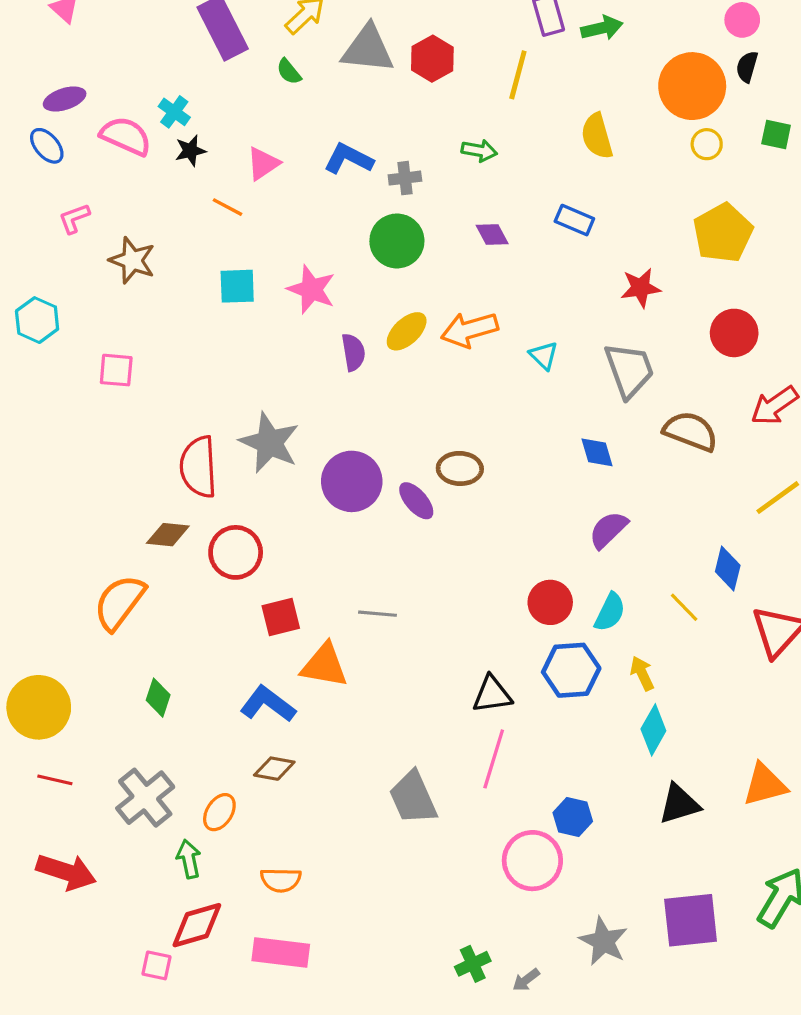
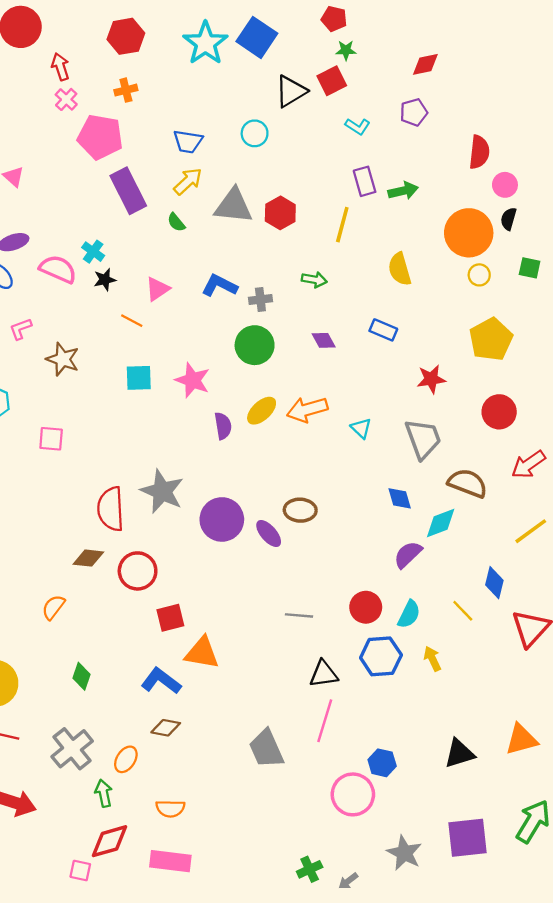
orange semicircle: (119, 602) -> (53, 607), size x0.6
gray line: (378, 614) -> (299, 615), moved
cyan diamond: (653, 730) -> (441, 523), moved, turned 40

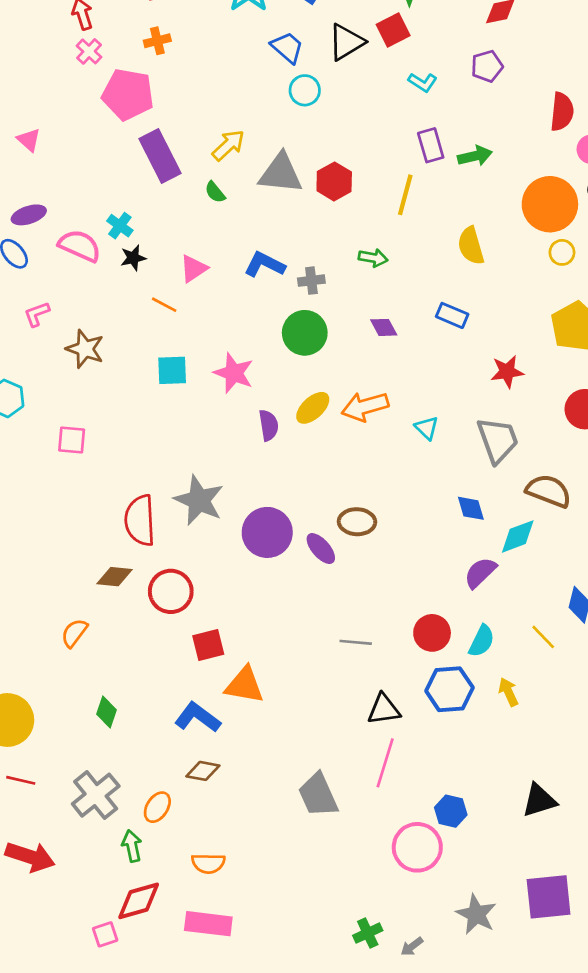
blue trapezoid: (188, 142) -> (287, 47), moved, turned -148
pink square: (80, 870) -> (105, 934), turned -30

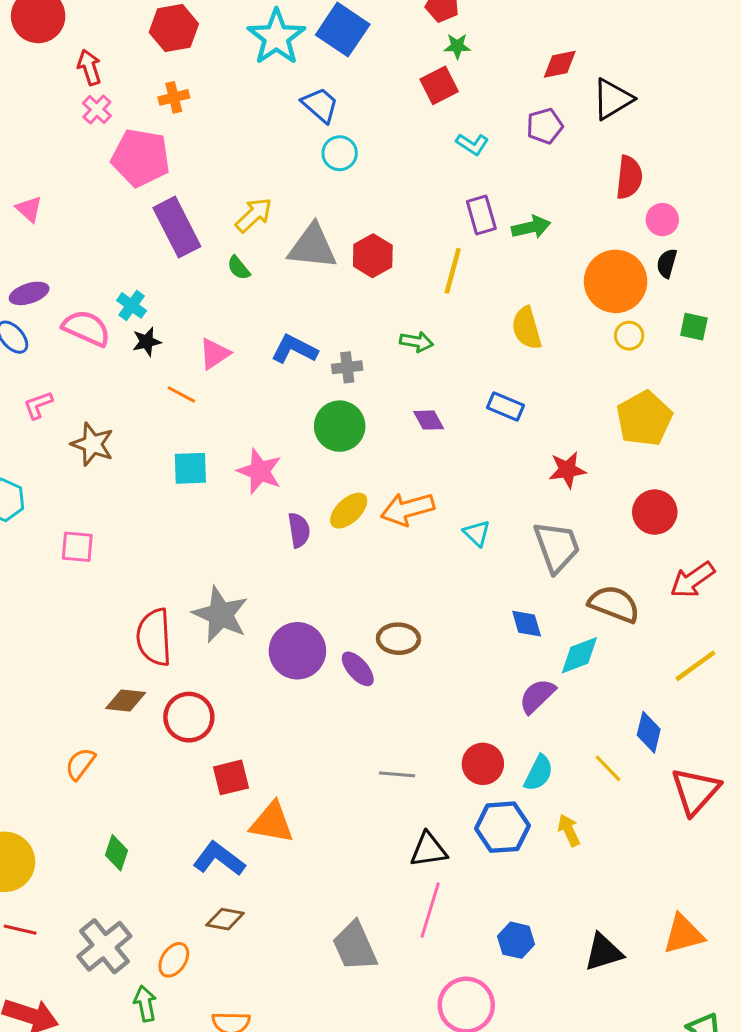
black triangle: (346, 42) -> (613, 99), moved
blue hexagon: (451, 811) -> (516, 940), moved

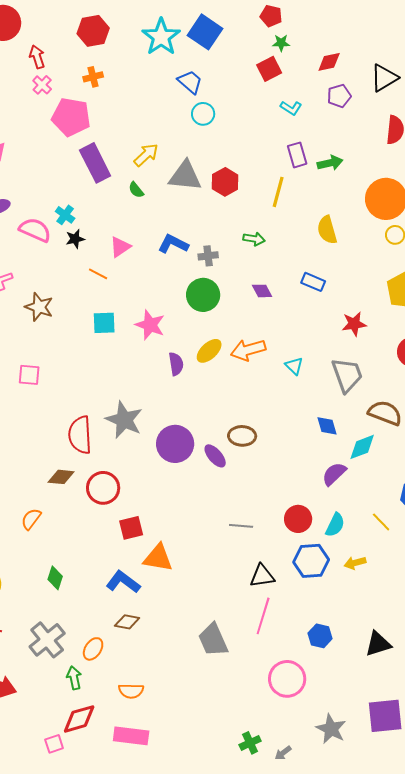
red diamond: (560, 64) -> (329, 62), moved
yellow arrow: (569, 830) -> (355, 563), turned -80

